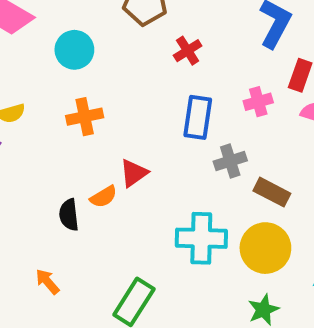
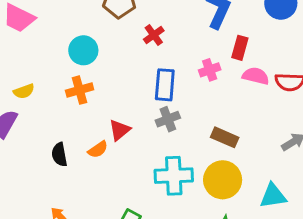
cyan circle: (74, 50) -> (83, 50), moved
gray cross: (230, 161) -> (168, 119), moved
black semicircle: (69, 215) -> (59, 155), moved

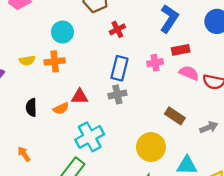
red rectangle: (240, 48) -> (181, 50), turned 54
yellow semicircle: (24, 91) -> (27, 60), moved
red triangle: (119, 130) -> (80, 97), turned 30
brown rectangle: (225, 137) -> (175, 116), moved
cyan cross: (174, 176) -> (90, 137), moved, turned -36

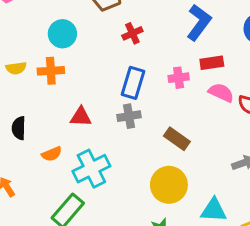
orange semicircle: (61, 108) -> (52, 154), moved
brown rectangle: (175, 116) -> (177, 139), moved

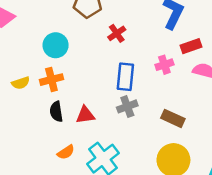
black semicircle: (19, 128) -> (56, 112), moved

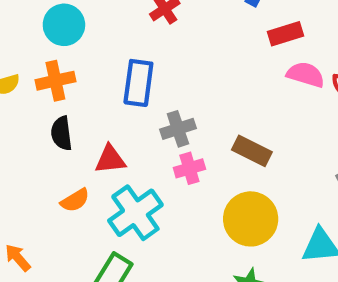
pink cross: (164, 65) -> (189, 168), moved
blue rectangle: (125, 77) -> (138, 83), moved
red triangle: (85, 115) -> (110, 159), moved

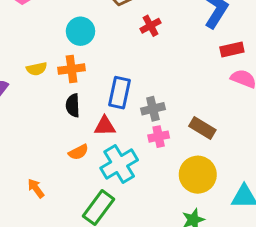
blue rectangle: (138, 83) -> (119, 93), moved

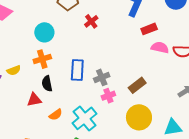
yellow semicircle: (37, 69) -> (14, 70), moved
red triangle: (105, 126) -> (34, 100), moved
brown rectangle: (202, 128) -> (137, 85), turned -60

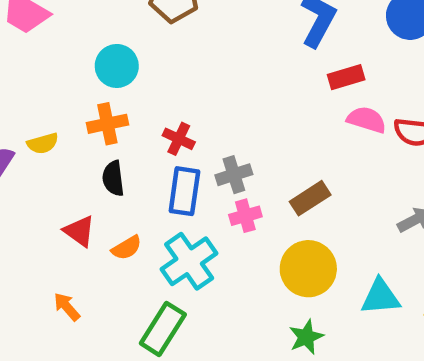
red cross: (91, 21) -> (179, 139), moved, turned -32
blue rectangle: (77, 70) -> (184, 191), moved
red triangle: (34, 100) -> (79, 231), moved, turned 42

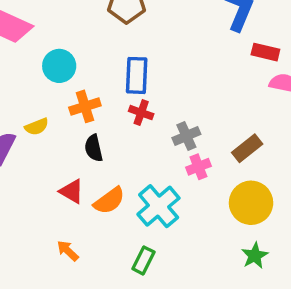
cyan circle: (117, 66) -> (59, 66), moved
red rectangle: (346, 77) -> (265, 52), turned 36
blue rectangle: (184, 191) -> (137, 75), moved
orange semicircle: (127, 248) -> (109, 201), size x1.4
green rectangle: (163, 329) -> (143, 260), size x0.7

